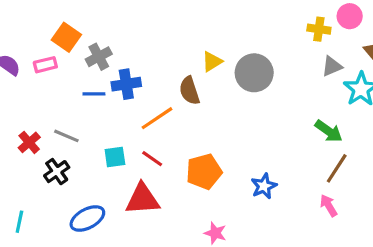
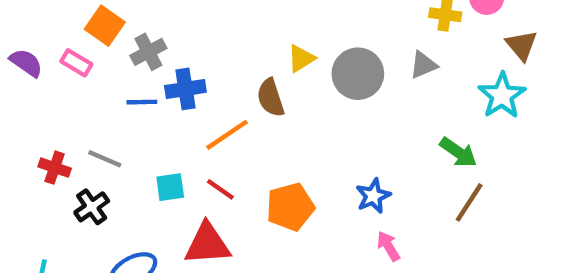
pink rectangle: (45, 65) -> (76, 63), turned 45
gray triangle: (332, 66) -> (423, 65), moved
red cross: (29, 142) -> (55, 168), turned -30
blue star: (264, 186) -> (373, 196), moved
pink arrow: (329, 206) -> (388, 246), moved

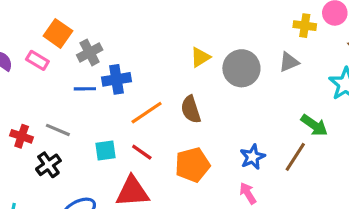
brown semicircle: (271, 98) -> (191, 109), moved
brown line: (469, 202) -> (295, 157), moved
pink arrow: (388, 246) -> (248, 193), moved

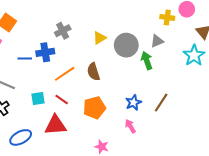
gray cross: (90, 52) -> (63, 31), moved
green arrow: (314, 125) -> (147, 61), moved, turned -144

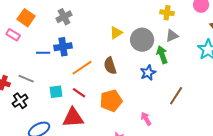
yellow cross: (167, 17) -> (167, 13), moved
gray cross: (63, 31) -> (64, 17), moved
blue star: (133, 103) -> (148, 73), moved

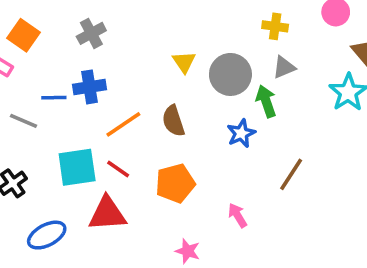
yellow triangle: (116, 33) -> (184, 62), turned -32
gray line: (26, 79) -> (24, 121), moved
cyan square: (56, 92) -> (77, 167), size x1.6

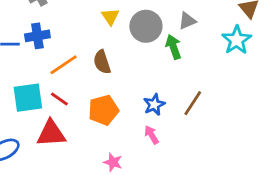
blue star: (241, 133) -> (154, 105), moved

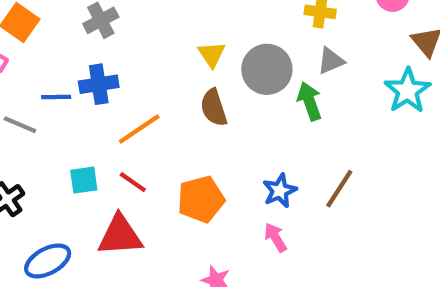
brown semicircle: (102, 62) -> (214, 108), moved
cyan square: (28, 98) -> (84, 180), size x0.6

